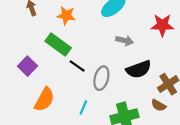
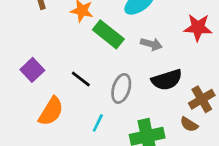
green rectangle: (58, 45) -> (108, 34), moved
black line: (77, 66) -> (81, 79), moved

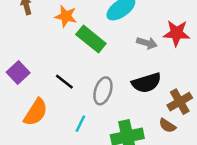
gray arrow: (151, 44) -> (147, 43), moved

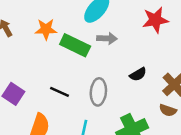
gray arrow: (147, 43) -> (107, 38), moved
black semicircle: (146, 83) -> (138, 74), size x0.6

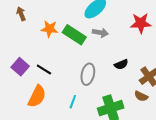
orange star: (46, 29) -> (49, 29), moved
black line: (59, 92) -> (44, 70), moved

